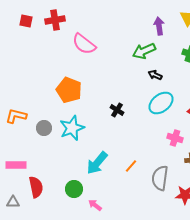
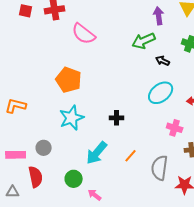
black arrow: (155, 75) -> (163, 61), moved
black cross: (117, 110) -> (117, 118), moved, turned -32
gray circle: (44, 128) -> (44, 148), moved

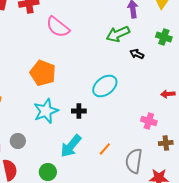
cyan ellipse: (161, 93) -> (105, 86), moved
black cross: (117, 118) -> (79, 111), moved

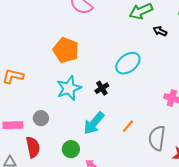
black cross: (79, 111) -> (102, 88), turned -32

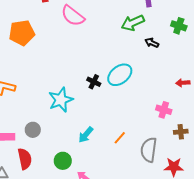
orange pentagon: (66, 50) -> (22, 33), moved, turned -30
black cross: (102, 88) -> (94, 82), moved, turned -32
cyan arrow: (94, 123) -> (86, 135), size x0.7

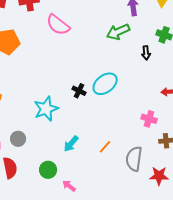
black arrow: (152, 43) -> (146, 53), moved, turned -120

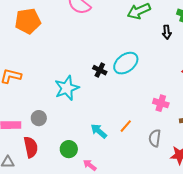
pink cross: (149, 119) -> (161, 103), moved
cyan arrow: (71, 144) -> (99, 131), moved, turned 90
gray semicircle: (134, 159) -> (155, 138), size x0.7

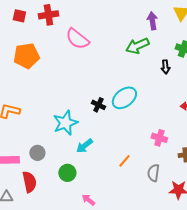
cyan arrow: (99, 131) -> (84, 146), moved, turned -78
green circle: (69, 149) -> (67, 173), moved

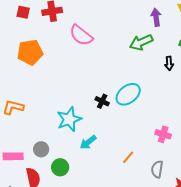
green circle: (67, 173) -> (60, 167), moved

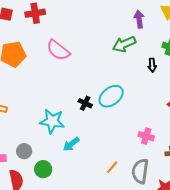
pink semicircle: (81, 35) -> (58, 50), moved
cyan star: (69, 119) -> (52, 121), turned 30
orange line: (128, 157) -> (112, 167), moved
gray semicircle: (157, 169) -> (140, 171), size x1.4

